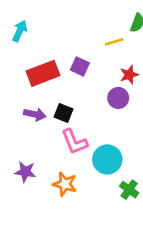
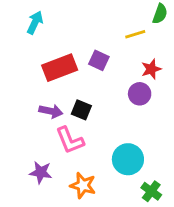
pink L-shape: (74, 142) -> (70, 140), moved

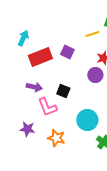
cyan arrow: (35, 23) -> (23, 38), moved
black square: (81, 110) -> (63, 91), moved

